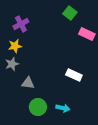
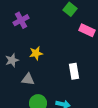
yellow star: (15, 46) -> (36, 53), moved
white rectangle: (74, 75) -> (74, 71), turned 56

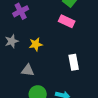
pink rectangle: (87, 30) -> (67, 21), moved
gray star: (12, 60) -> (12, 41), moved

